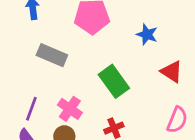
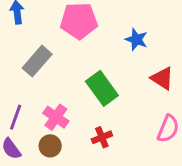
gray rectangle: (52, 55) -> (37, 61), turned -72

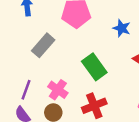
red cross: (102, 137) -> (94, 106), size x1.5

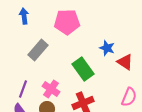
blue star: (122, 28) -> (107, 48), moved

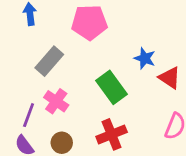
pink cross: (51, 89) -> (56, 101), moved

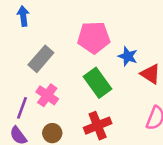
pink pentagon: (89, 22) -> (94, 37), moved

